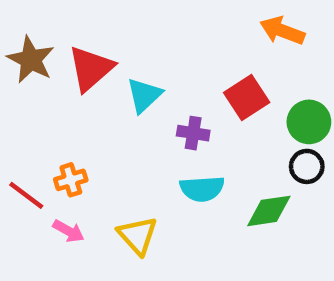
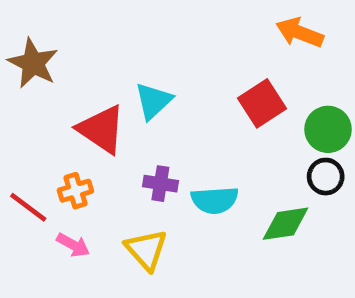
red triangle: (91, 69) -> (101, 129), moved, turned -45
purple cross: (193, 133) -> (160, 184), moved

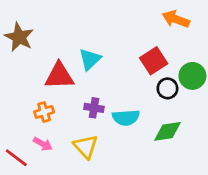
red triangle: (101, 129) -> (59, 76), turned -36
black circle: (326, 177) -> (167, 88), moved
red line: (28, 207) -> (16, 158), moved

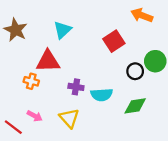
cyan triangle: (90, 59) -> (63, 30), moved
red square: (154, 61) -> (114, 41), moved
orange cross: (44, 112) -> (31, 81), moved, turned 32

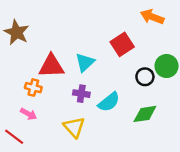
cyan triangle: (63, 30) -> (85, 62), moved
cyan semicircle: (102, 95) -> (109, 102), turned -35
pink arrow: (35, 116) -> (29, 114), moved

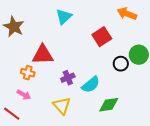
cyan triangle: (85, 62) -> (64, 17), moved
purple cross: (81, 94) -> (68, 78), turned -32
green diamond: (145, 114) -> (109, 105), moved

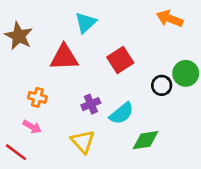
red square: (102, 37) -> (120, 60), moved
red triangle: (43, 55) -> (64, 57), moved

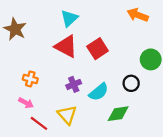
red triangle: (64, 57) -> (66, 46), moved, turned 30
black circle: (162, 85) -> (131, 83), moved
red line: (16, 152) -> (39, 123), moved

